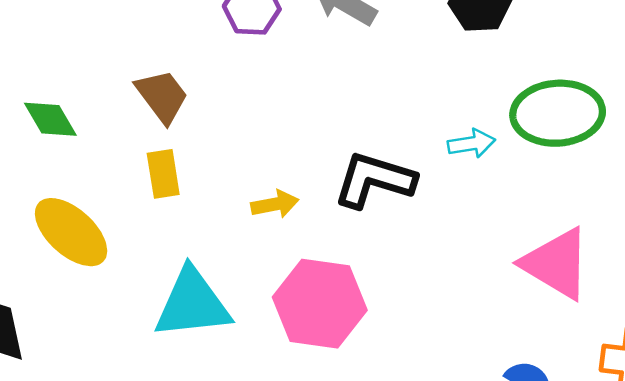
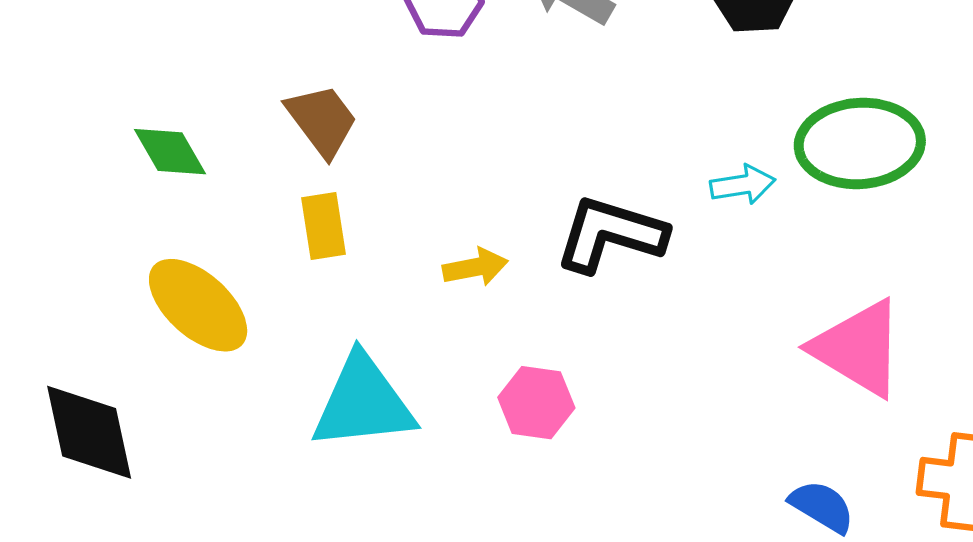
pink hexagon: (320, 304) -> (536, 403), size x0.6

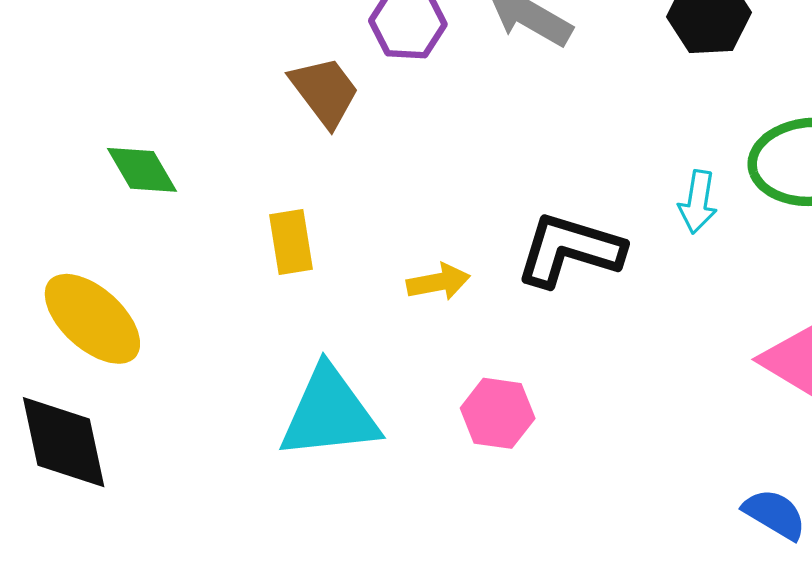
brown trapezoid: (322, 120) -> (325, 91), moved
cyan arrow: (743, 185) -> (698, 202), turned 108
yellow ellipse: (198, 305) -> (92, 319), moved

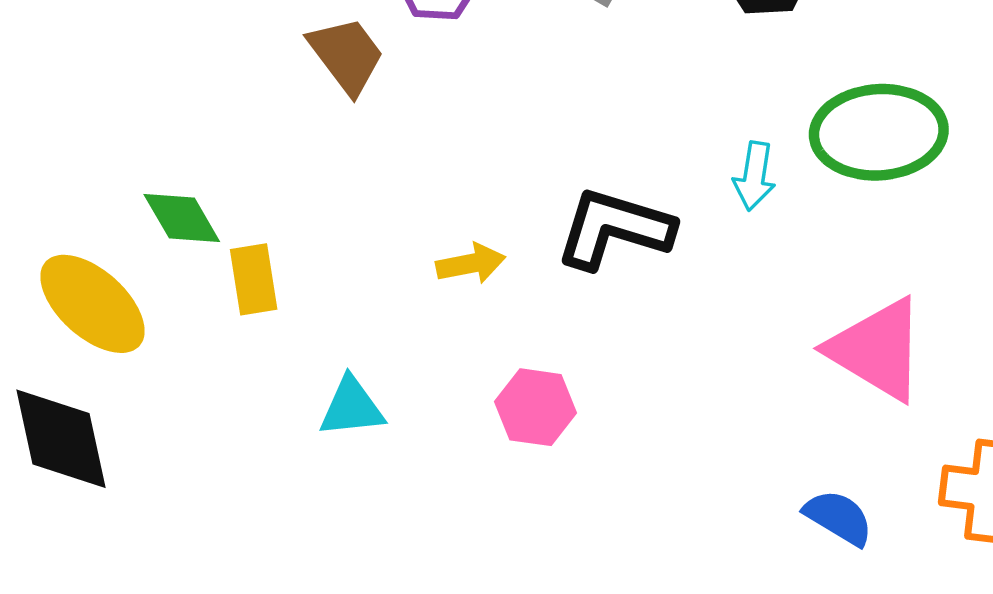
green diamond: (142, 170) -> (182, 218), moved
yellow rectangle: (291, 242) -> (254, 279), moved
cyan triangle: (329, 413) -> (352, 407), size x0.6

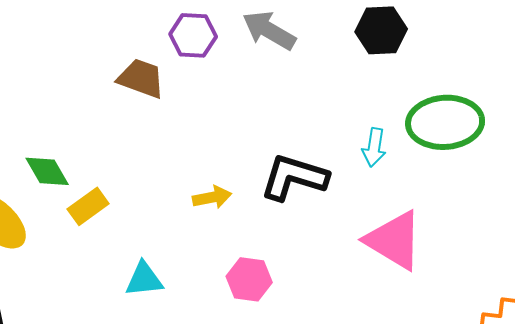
brown trapezoid: (346, 55) -> (141, 78), turned -33
yellow rectangle: (254, 279) -> (88, 206), turned 63
pink triangle: (877, 349) -> (394, 240), moved

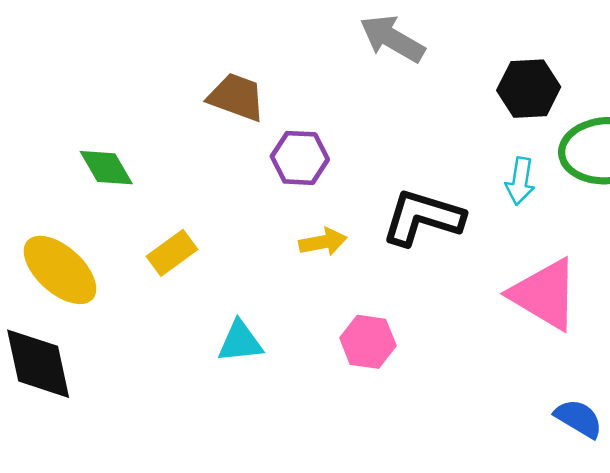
black hexagon: (381, 30) -> (529, 89), moved
purple hexagon: (193, 35) -> (300, 158), moved
green diamond: (47, 171) -> (106, 168), moved

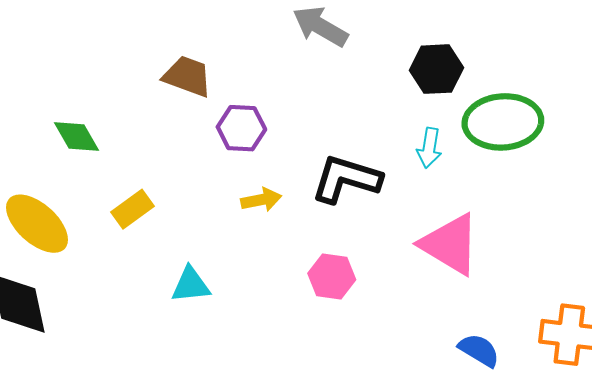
pink hexagon: (368, 342) -> (332, 277), moved

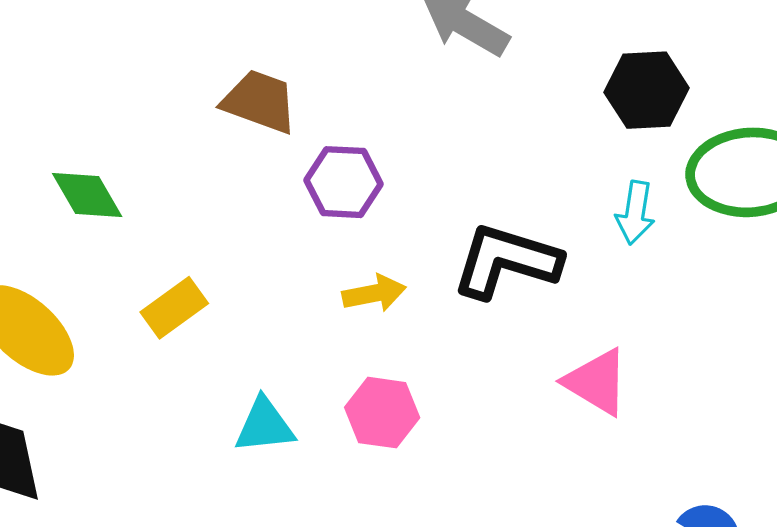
pink triangle: (450, 244) -> (597, 382), moved, size x0.7
pink hexagon: (332, 277) -> (382, 413), moved

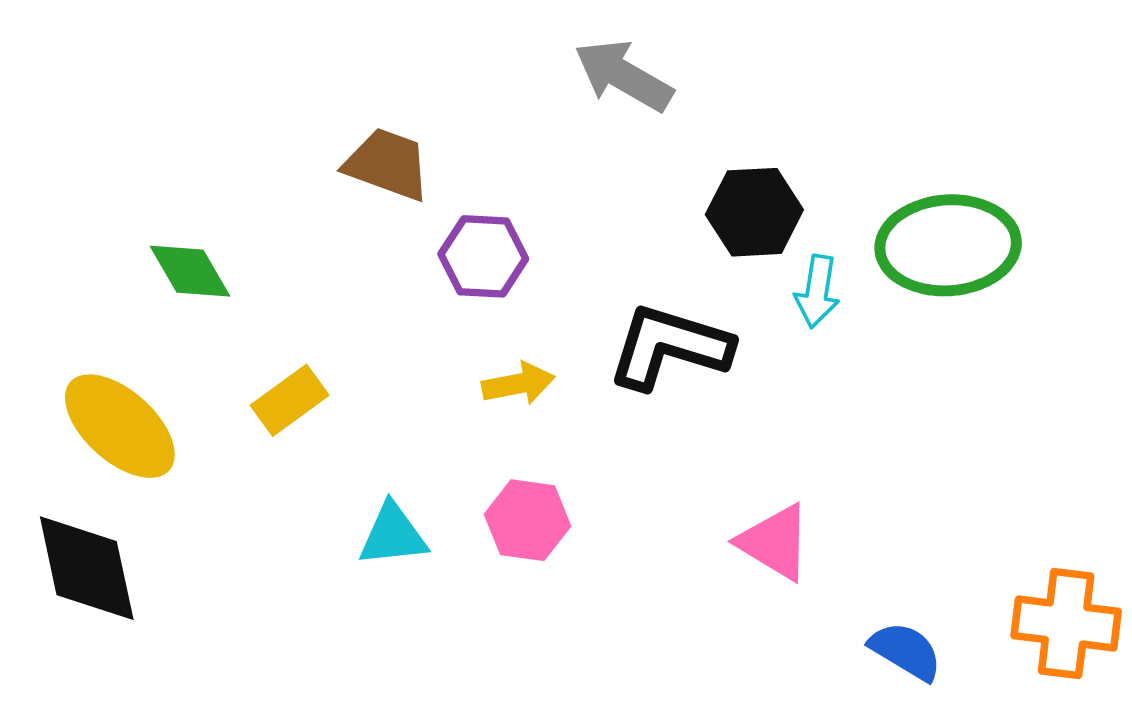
black hexagon: (647, 90) -> (754, 212), moved
pink triangle: (597, 382) -> (775, 542), moved

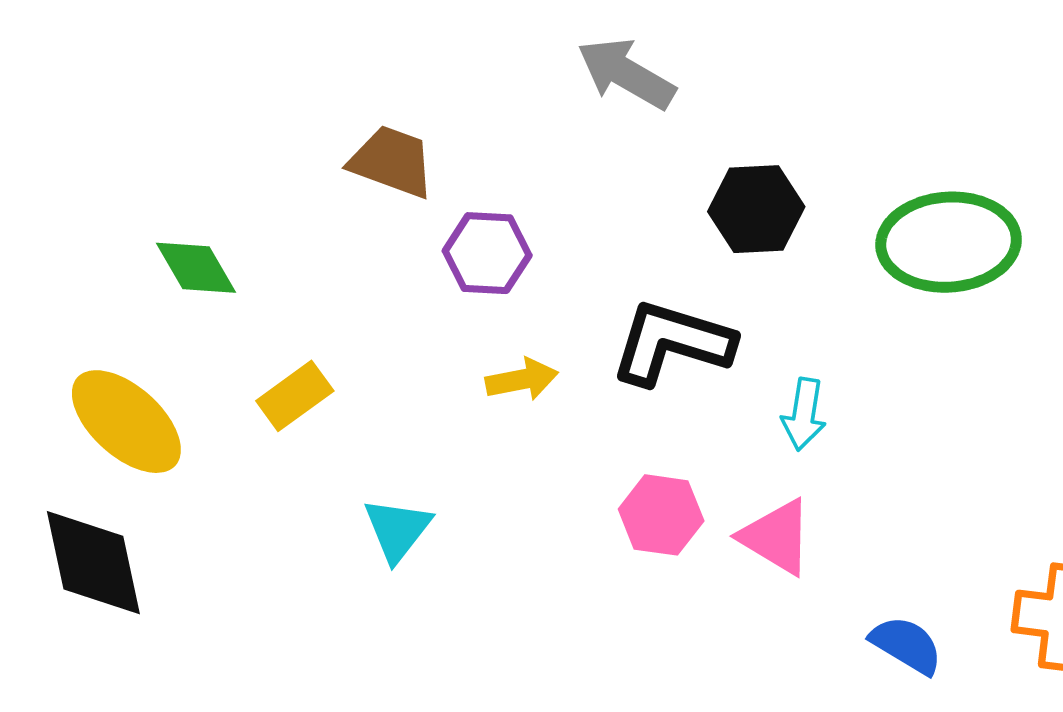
cyan arrow: (817, 291) -> (804, 414), moved
pink hexagon: (528, 520) -> (661, 515), moved
cyan triangle: (393, 535) -> (397, 530), turned -46

